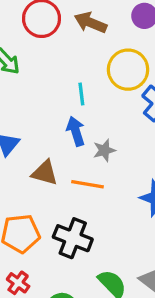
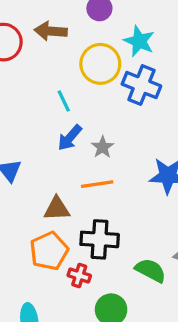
blue arrow: (76, 131) -> (70, 138), turned -104
brown triangle: (45, 173) -> (57, 209), moved
red cross: (18, 283) -> (79, 275), moved

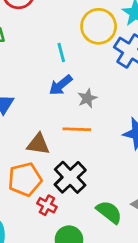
black cross: (100, 239) -> (70, 177), turned 32

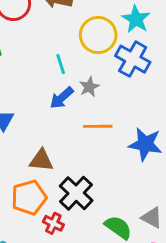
gray star: (87, 98) -> (89, 87), moved
orange line: (77, 129) -> (98, 126), moved

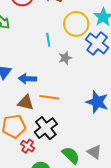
blue arrow: (62, 98) -> (27, 79), moved, turned 36
orange line: (98, 126) -> (49, 97), moved

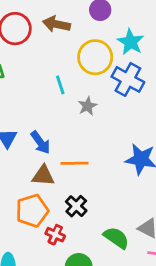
blue arrow: (27, 79) -> (40, 142), turned -120
black cross: (46, 128) -> (76, 206), size x0.7

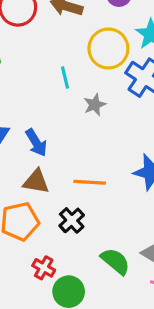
orange line: (74, 163) -> (90, 182), moved
red cross: (55, 235) -> (44, 268), moved

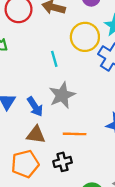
gray star: (95, 105) -> (62, 95), moved, size x1.6
black cross: (72, 220) -> (63, 162), turned 30

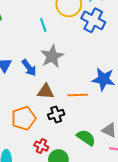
orange line: (75, 134) -> (78, 95), moved
brown triangle: (36, 135) -> (46, 91), moved

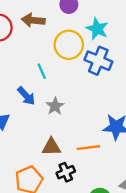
gray star: (52, 56) -> (55, 106), size x0.7
blue arrow: (29, 68) -> (26, 96), moved

